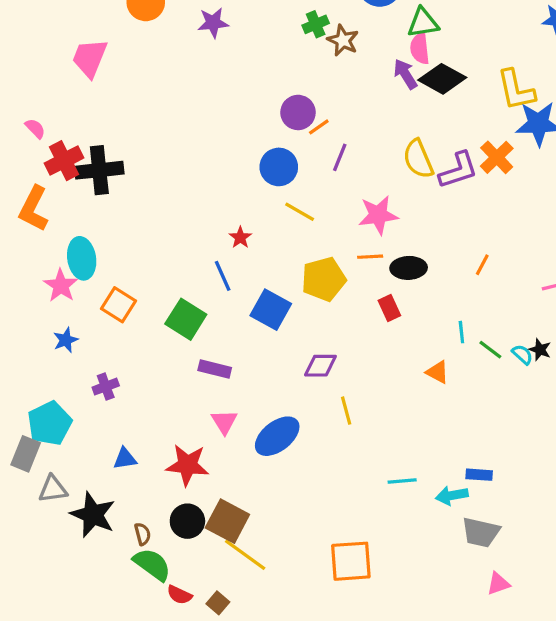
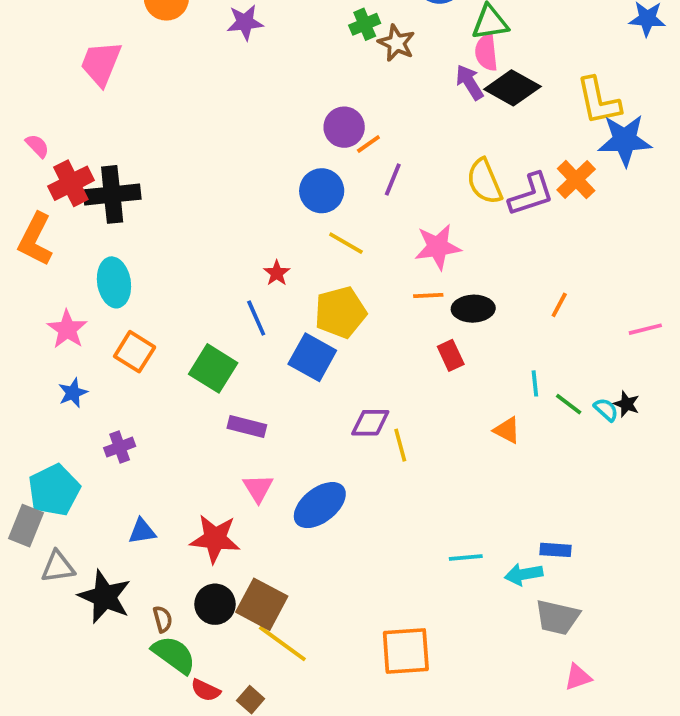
cyan ellipse: (82, 258) -> (114, 282), moved
yellow pentagon: (324, 279) -> (340, 312), moved
yellow line: (346, 411) -> (400, 445), moved

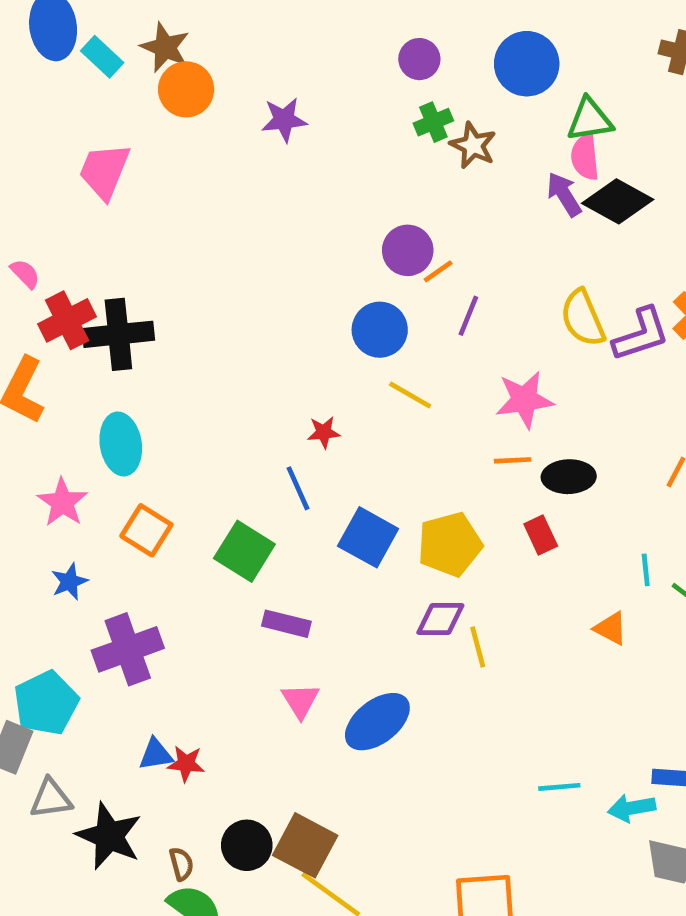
red star: (277, 273) -> (324, 432), turned 30
yellow pentagon: (340, 312) -> (450, 544), moved
purple cross: (120, 447) -> (128, 649), size x1.8
red star: (215, 539) -> (186, 764), moved, size x0.6

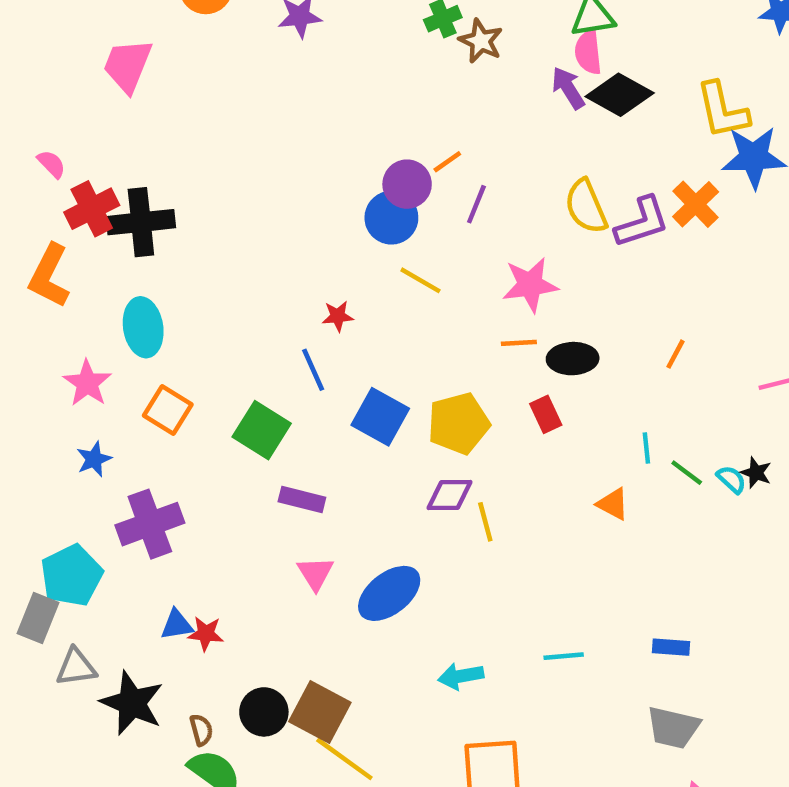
purple circle: (408, 250) -> (407, 184), moved
cyan arrow: (632, 808) -> (461, 676), moved

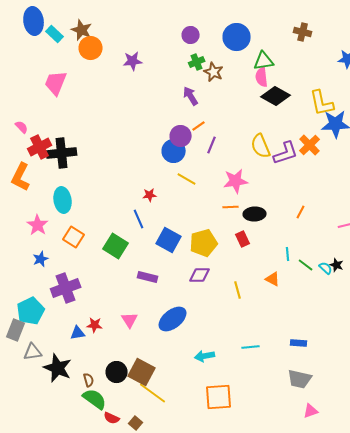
purple arrow: (568, 88) -> (191, 96), moved
purple rectangle: (302, 499) -> (148, 277), moved
yellow line: (485, 522) -> (238, 290), moved
pink triangle: (315, 573) -> (130, 320), moved
red star: (206, 634) -> (95, 325), moved

